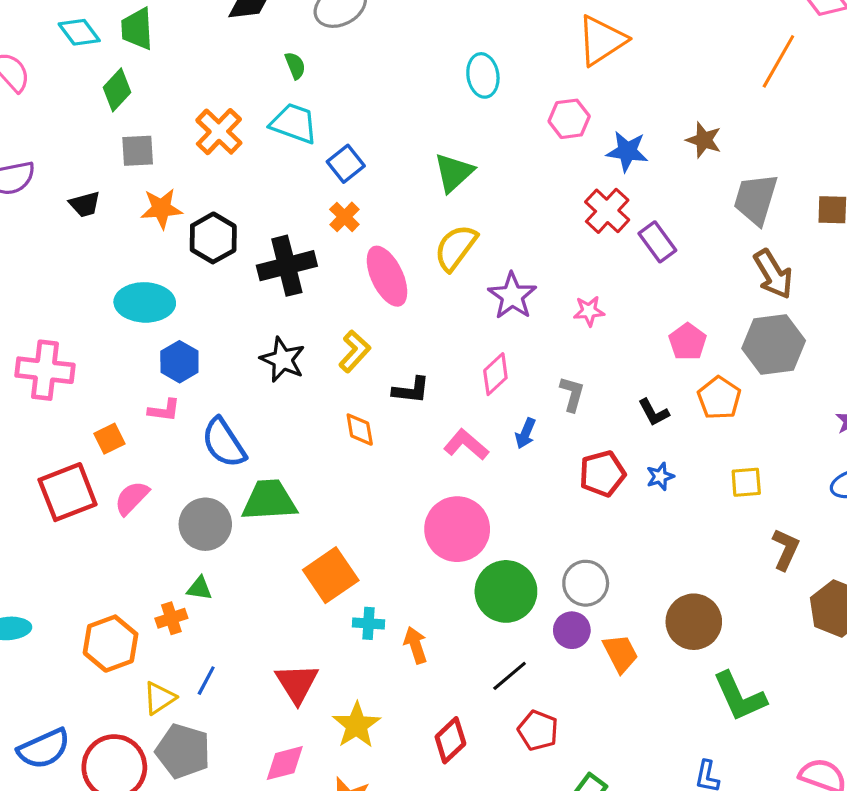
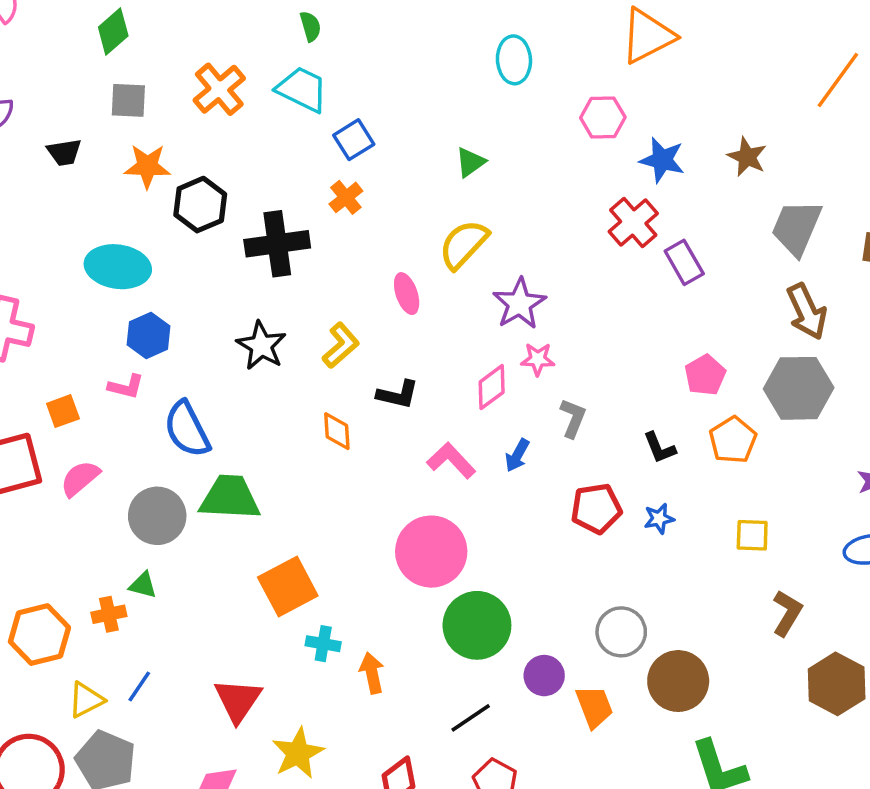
green triangle: (454, 173) -> (470, 162), size x0.7
pink ellipse: (387, 276) -> (407, 294), moved, size x0.6
pink star: (589, 311) -> (538, 359), moved
gray circle: (586, 583) -> (621, 632), moved

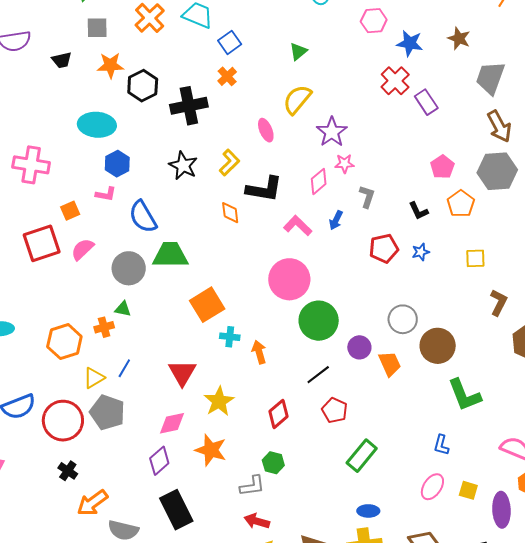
black L-shape: (398, 394) -> (264, 189), size x1.5

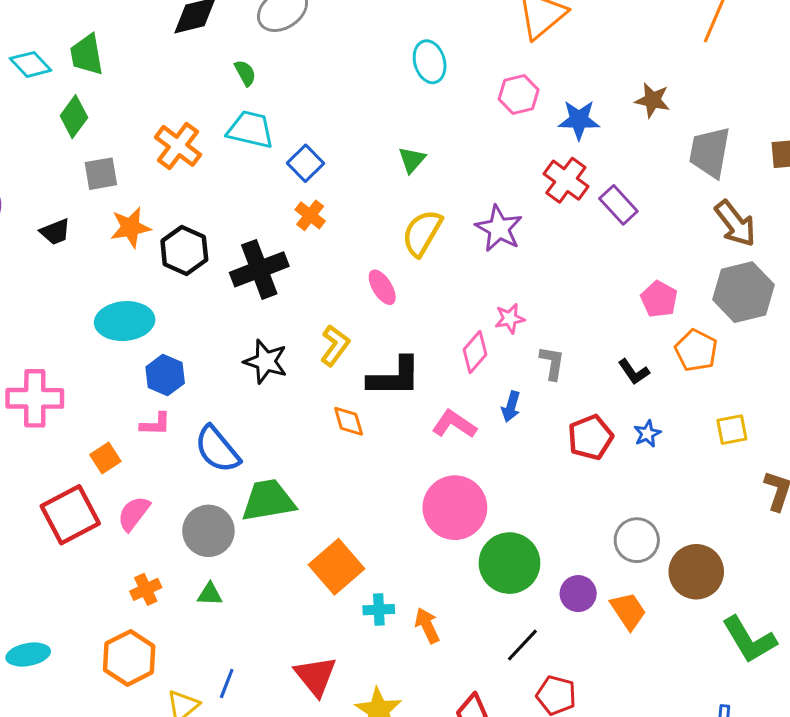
purple star: (332, 132) -> (499, 228), moved
orange cross: (104, 327) -> (146, 589), moved

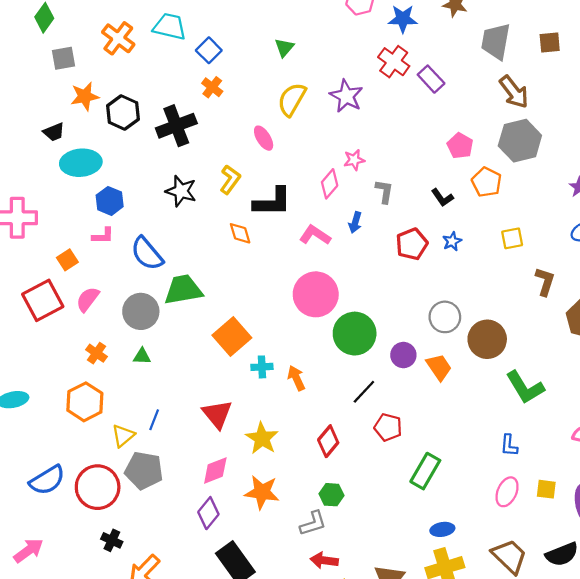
black trapezoid: (55, 232) -> (54, 132), moved
orange cross: (146, 589) -> (96, 353), turned -30

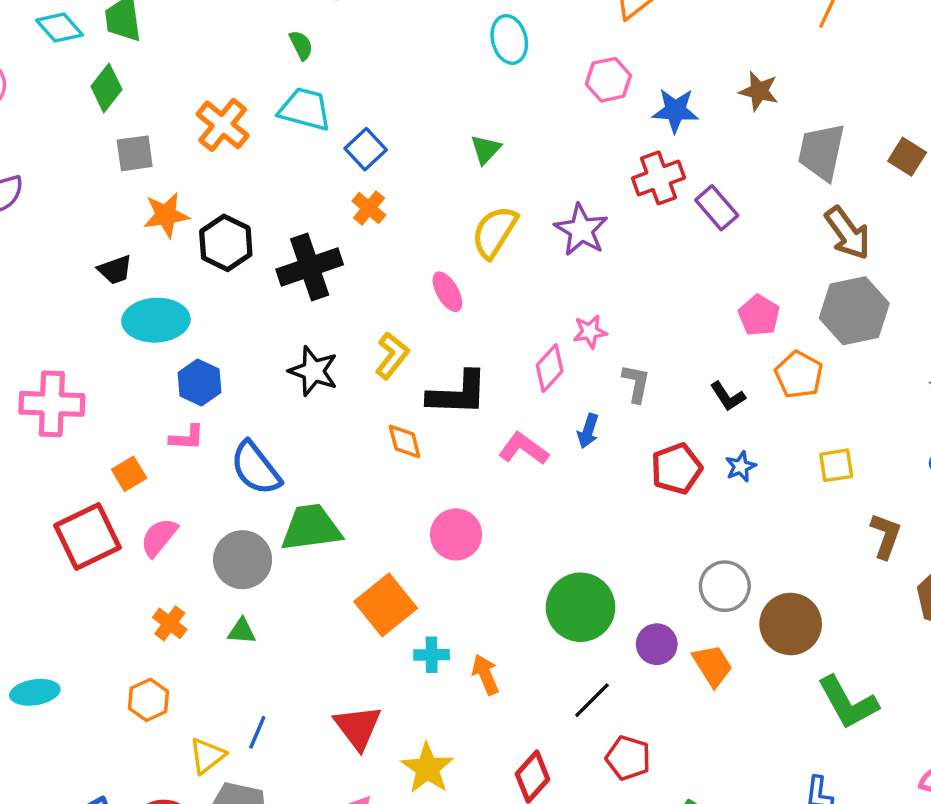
brown square: (550, 42) -> (907, 157), turned 35
red cross: (394, 62) -> (658, 178), turned 32
pink circle: (316, 294) -> (456, 534), moved, size x0.7
orange hexagon: (85, 402) -> (148, 700), size x0.7

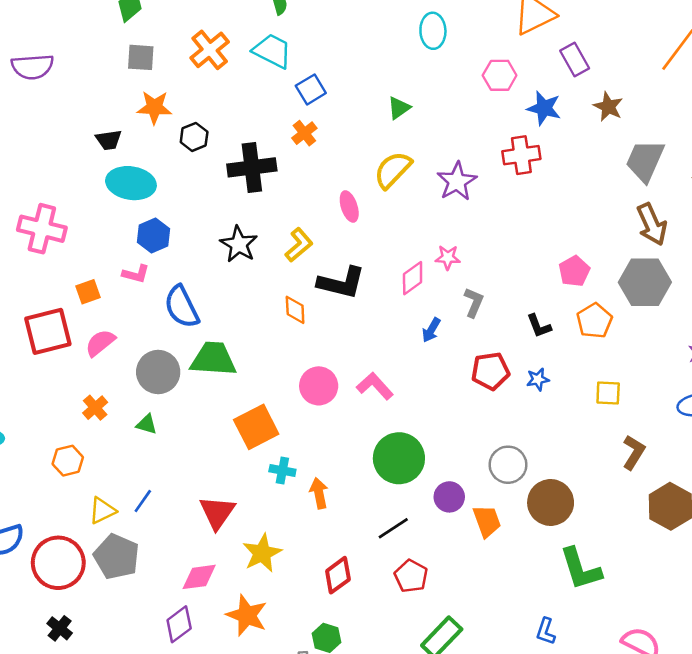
purple rectangle: (717, 208) -> (575, 59), moved
black hexagon: (226, 243) -> (194, 137), size x0.7
pink L-shape: (523, 449) -> (375, 386), moved

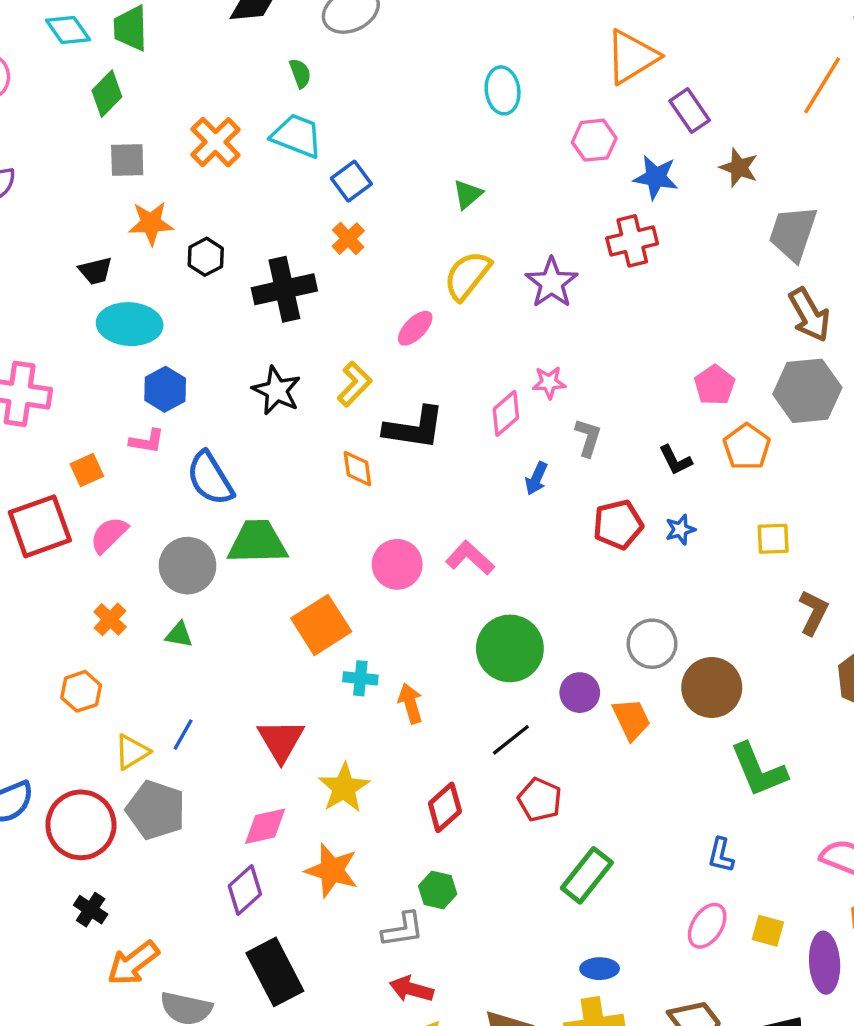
pink ellipse: (349, 206) -> (415, 328), turned 68

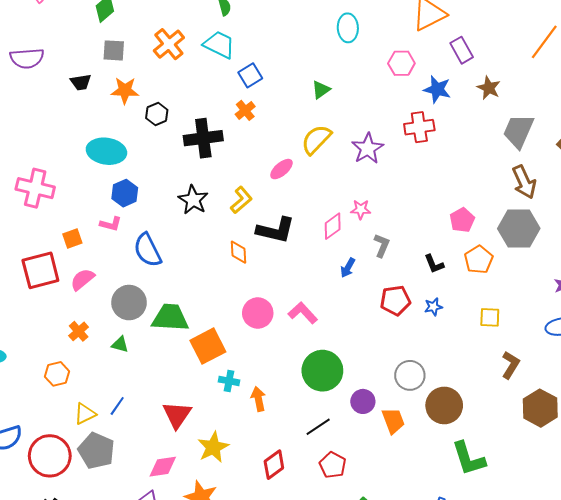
black trapezoid: (96, 271) -> (81, 82), moved
green trapezoid: (257, 542) -> (170, 318), moved

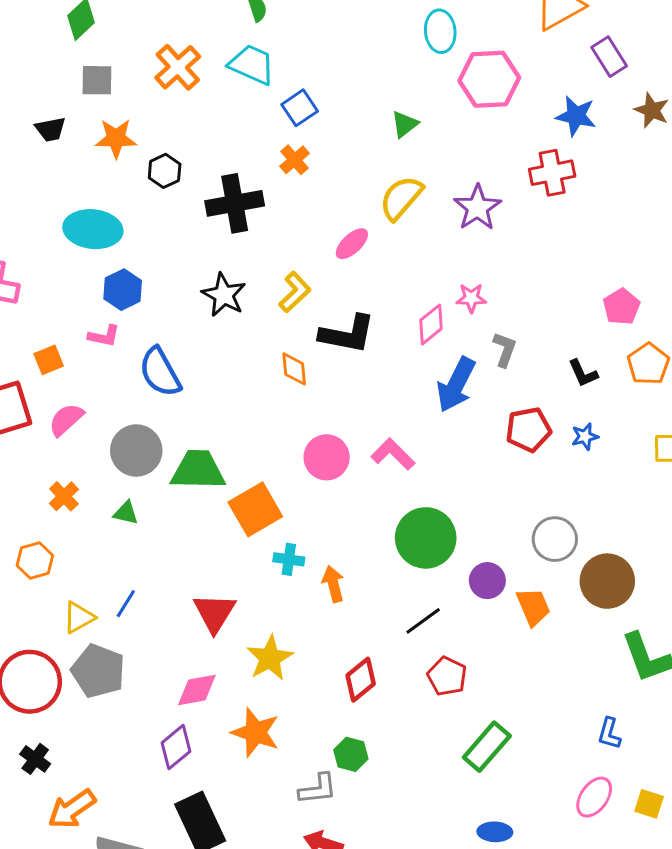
pink hexagon: (401, 63) -> (489, 79), moved, size x1.5
blue arrow: (348, 268) -> (456, 385), size x1.8

